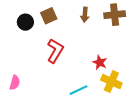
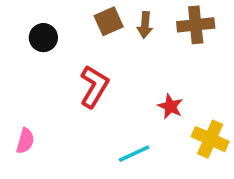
brown square: (49, 16) -> (109, 21), moved
yellow cross: (111, 82) -> (210, 139), moved

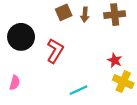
black circle: (43, 38) -> (21, 37), moved, size x1.6
red star: (170, 106) -> (115, 60), moved

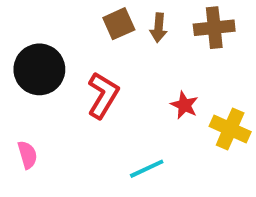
red star: (115, 60) -> (184, 105), moved
yellow cross: (123, 82) -> (230, 129), moved
pink semicircle: (15, 83) -> (27, 155), turned -32

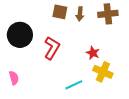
brown square: (119, 24) -> (60, 12), turned 35
yellow cross: (230, 129) -> (103, 72), moved

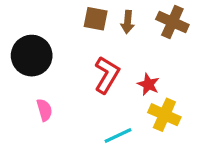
brown cross: (108, 14) -> (172, 22), turned 30
red L-shape: (52, 48) -> (107, 75), moved
pink semicircle: (14, 78) -> (44, 110), moved

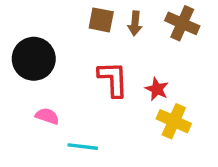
red L-shape: (107, 75) -> (113, 79), turned -33
pink semicircle: (44, 110) -> (47, 116), turned -55
cyan line: (118, 136) -> (83, 147), moved, turned 32

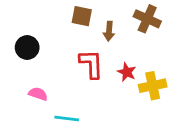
brown arrow: (135, 23) -> (109, 31), moved
black circle: (34, 59) -> (27, 48), size x0.7
yellow cross: (174, 121) -> (153, 86), moved, turned -36

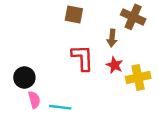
brown arrow: (109, 31) -> (112, 38), moved
black circle: (27, 48) -> (24, 77), moved
pink semicircle: (38, 94) -> (34, 100), moved, turned 56

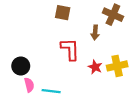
red star: (115, 65) -> (95, 67), moved

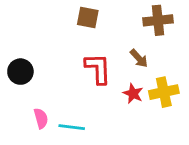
brown cross: (113, 15) -> (158, 20), turned -30
brown arrow: (95, 32) -> (139, 58), moved, turned -48
black circle: (21, 66) -> (20, 72), moved

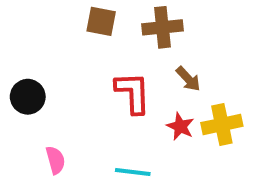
brown square: (88, 17) -> (101, 21), moved
brown cross: (158, 20) -> (162, 27), moved
cyan line: (72, 127) -> (133, 172), moved

